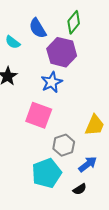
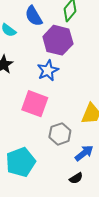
cyan pentagon: (47, 173) -> (21, 162), moved

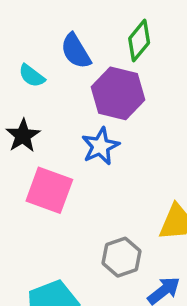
pink square: (35, 104) -> (49, 190), moved

